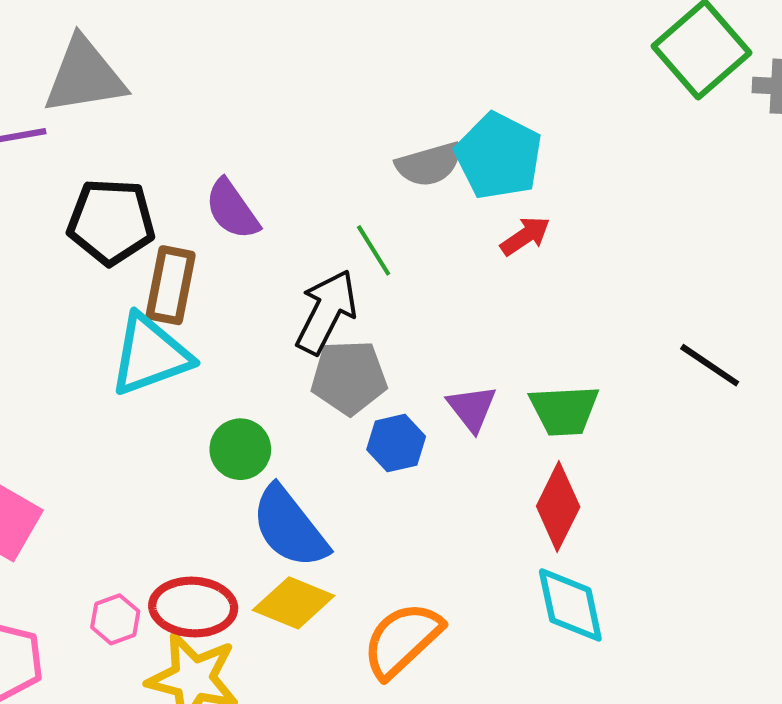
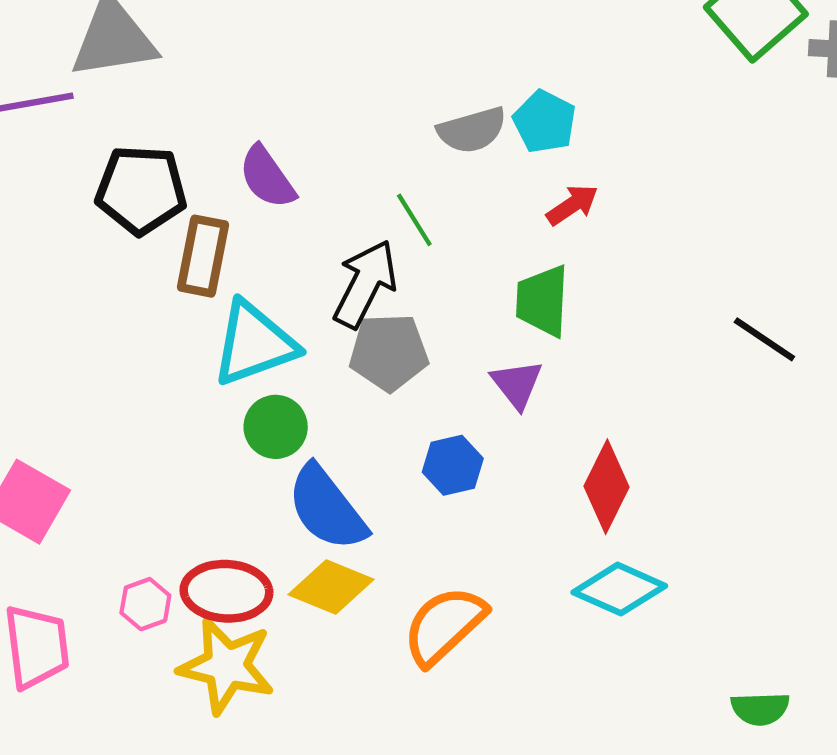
cyan pentagon: (499, 156) -> (545, 122), size x0.7
cyan triangle: (150, 355) -> (254, 344), moved
green trapezoid: (564, 410) -> (542, 301), moved, turned 96
blue hexagon: (396, 443) -> (453, 465), moved
cyan diamond: (570, 605) -> (619, 589), turned -54

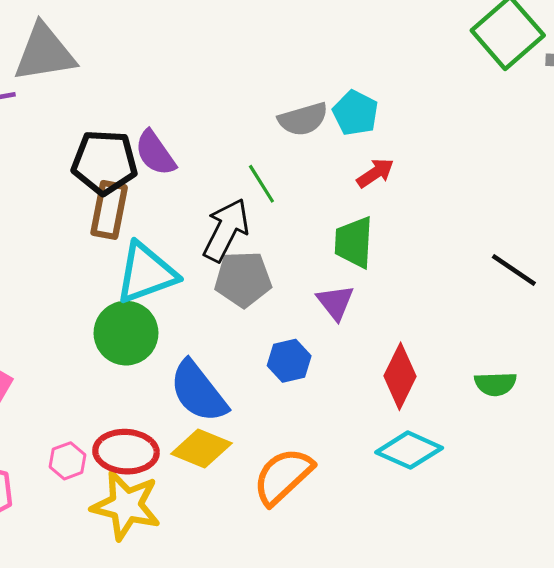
black pentagon: (141, 190) -> (104, 162), moved
green circle: (276, 427) -> (126, 333), moved, size x1.4
green semicircle: (760, 709) -> (495, 384), moved

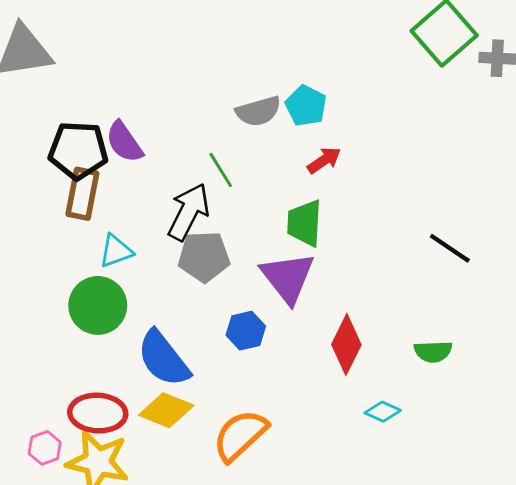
cyan triangle: (146, 273) -> (116, 251), size x0.6
purple triangle: (335, 302) -> (288, 278), size x1.6
cyan diamond: (409, 450) -> (383, 412), moved, size x0.6
pink hexagon: (68, 461) -> (45, 448), moved

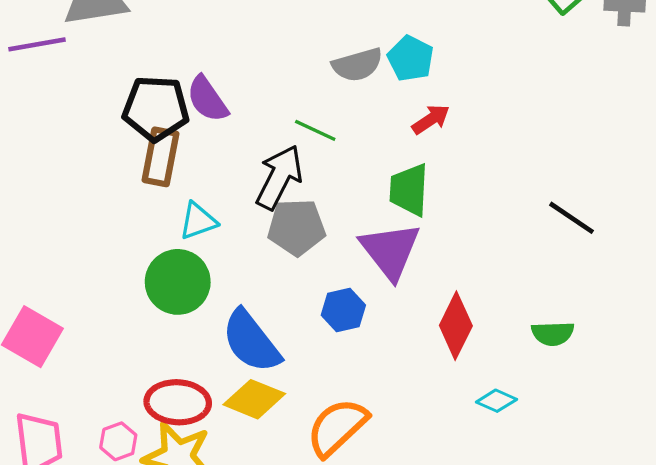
green line: (221, 170) -> (315, 130), turned -33

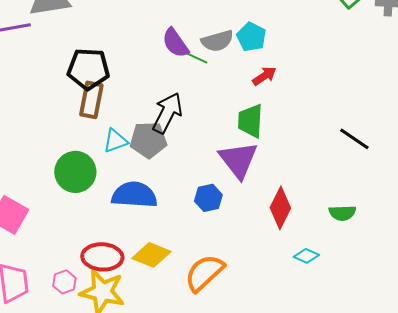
purple semicircle: (207, 99) -> (175, 43), moved
green line: (315, 130) -> (194, 57), moved
gray pentagon: (296, 227) -> (148, 140), moved
green circle: (178, 282) -> (75, 172), moved
blue semicircle: (251, 341) -> (134, 195), moved, turned 132

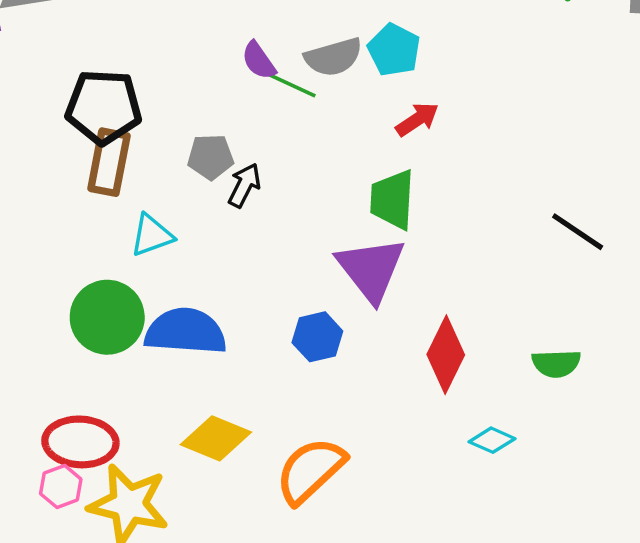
purple semicircle: (175, 43) -> (259, 61), size x0.7
black arrow: (167, 113) -> (244, 185), size x0.6
gray pentagon: (148, 140) -> (211, 157), moved, size x0.7
green circle: (75, 172) -> (107, 317), moved
red ellipse: (102, 257) -> (80, 442), moved

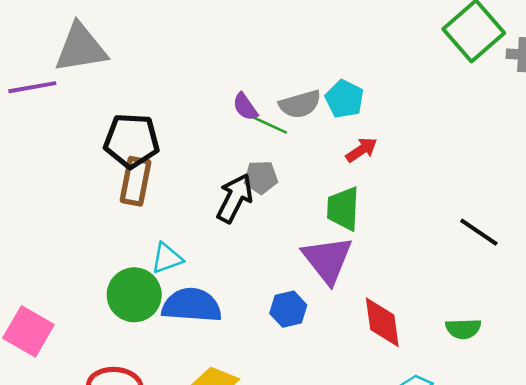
gray pentagon: (211, 157) -> (261, 177), moved
black arrow: (244, 185) -> (235, 198), size x1.5
cyan triangle: (152, 235) -> (167, 258), moved
red diamond: (446, 355) -> (382, 322), turned -34

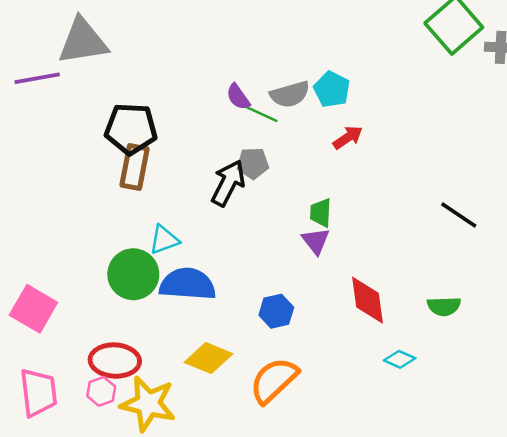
green trapezoid: (343, 209) -> (321, 213), moved, size x0.7
purple triangle: (327, 260) -> (316, 241), size x0.6
blue hexagon: (288, 309) -> (276, 311), moved

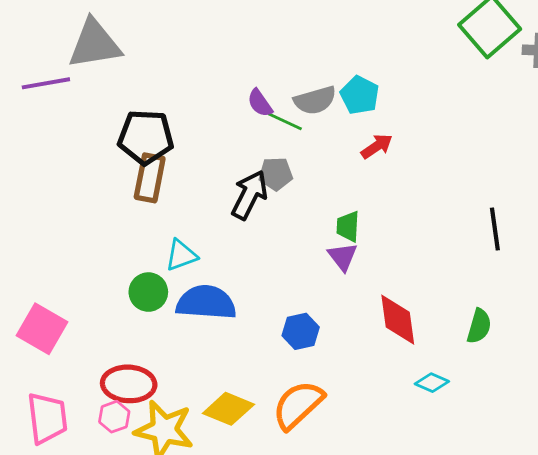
black line: (459, 215) -> (495, 229), turned 48
green circle: (133, 274) -> (148, 292), size x0.7
green semicircle: (444, 306) -> (479, 326), turned -72
yellow diamond: (208, 358) -> (228, 409), moved

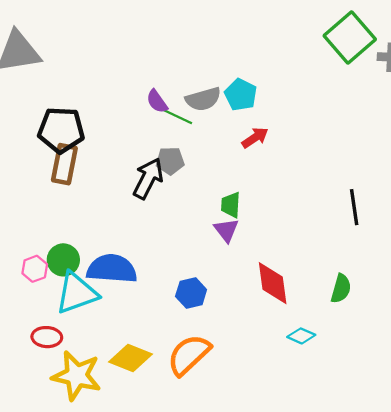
cyan triangle: (181, 255) -> (77, 293), moved, size x1.6
red ellipse: (129, 384) -> (47, 337), size x0.7
pink hexagon: (114, 417) -> (35, 269), moved

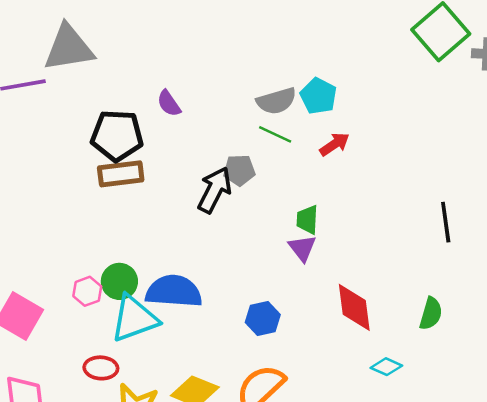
purple semicircle: (157, 101) -> (169, 103), moved
green line: (178, 117) -> (275, 134), moved
brown rectangle: (64, 164) -> (121, 174), turned 72

